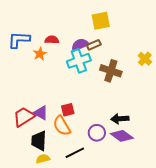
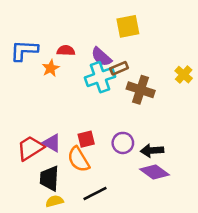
purple semicircle: (80, 45) -> (101, 57), turned -114
brown rectangle: (94, 45) -> (119, 68), moved
purple circle: (97, 133) -> (123, 143), moved

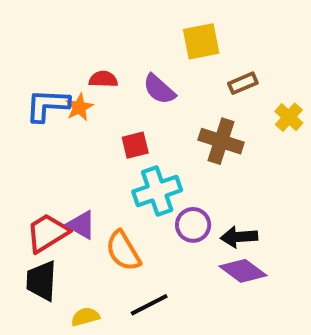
blue L-shape: (24, 50) -> (47, 105), moved
brown rectangle: (119, 68) -> (243, 83), moved
cyan cross: (100, 77) -> (157, 191), moved
red square: (86, 139) -> (135, 145), moved
black trapezoid: (49, 178) -> (41, 281), moved

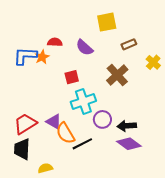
brown cross: (221, 141) -> (117, 75), turned 30
purple triangle: (81, 225) -> (54, 122), moved
black line: (149, 305) -> (82, 144), moved

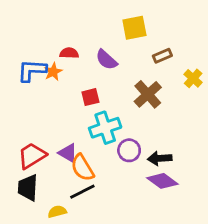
black line: (82, 144) -> (82, 192), moved

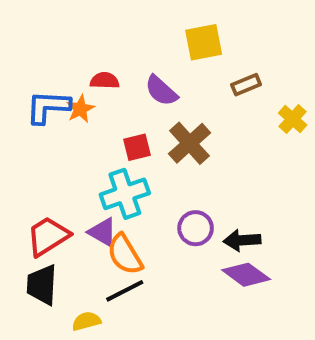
brown cross: (148, 94) -> (189, 143), moved
cyan cross: (105, 128) -> (125, 194), moved

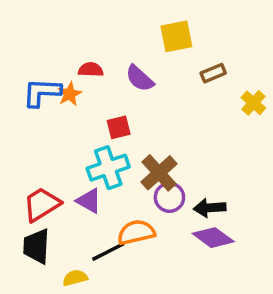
brown cross: (189, 143) -> (159, 173), moved
orange semicircle: (125, 254) -> (136, 232), moved, turned 108

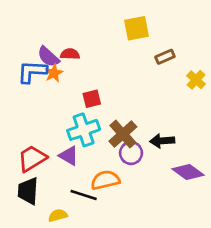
purple semicircle: (140, 78) -> (48, 57), moved
black arrow: (210, 208) -> (162, 141), moved
purple diamond: (213, 238) -> (188, 172), moved
black line: (108, 252) -> (84, 195), turned 45

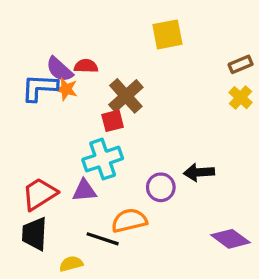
brown rectangle: (165, 57) -> (241, 64), moved
orange star: (54, 73) -> (66, 89), turned -30
brown cross: (123, 134) -> (126, 96), moved
purple triangle: (69, 156) -> (84, 191), turned -35
purple diamond: (188, 172) -> (231, 239), moved

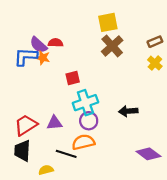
brown cross: (126, 96) -> (112, 46), moved
cyan cross: (103, 159) -> (85, 103), moved
purple circle: (161, 187) -> (89, 121), moved

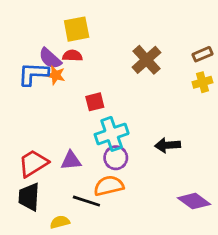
yellow square: (108, 22) -> (77, 29), moved
yellow cross: (155, 63) -> (202, 82), turned 32

